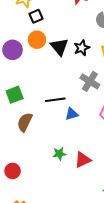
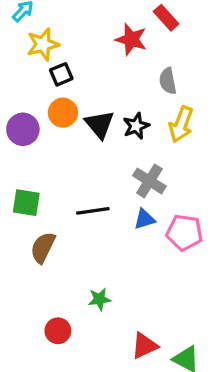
green square: (15, 95) -> (26, 203), turned 30
blue triangle: (72, 114) -> (144, 219), moved
red triangle: (83, 160) -> (144, 346), moved
red circle: (13, 171) -> (58, 331), moved

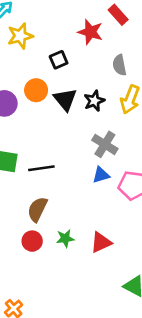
black square: (61, 74) -> (59, 60), moved
black line: (93, 211) -> (41, 168), moved
brown semicircle: (43, 248) -> (37, 209), moved
red circle: (58, 331) -> (32, 241), moved
red triangle: (144, 346) -> (101, 242), moved

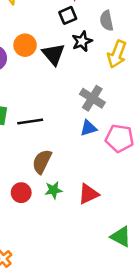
black square: (59, 60) -> (68, 15), moved
black star: (94, 101) -> (82, 41), moved
brown semicircle: (37, 209) -> (42, 162), moved

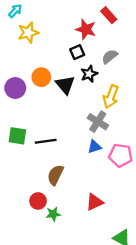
gray semicircle: (107, 21) -> (110, 56), turned 63
yellow arrow: (117, 54) -> (111, 97), moved
green star: (54, 190) -> (53, 214), moved

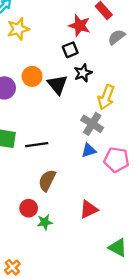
gray semicircle: (110, 56) -> (116, 37), moved

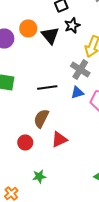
black line: (37, 145) -> (47, 87), moved
red triangle: (89, 209) -> (59, 139), moved
green star: (45, 222) -> (39, 176), moved

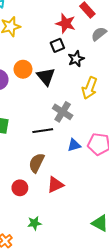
black star: (72, 25) -> (76, 59), moved
gray cross: (80, 69) -> (63, 112), moved
blue triangle: (77, 92) -> (74, 145), moved

